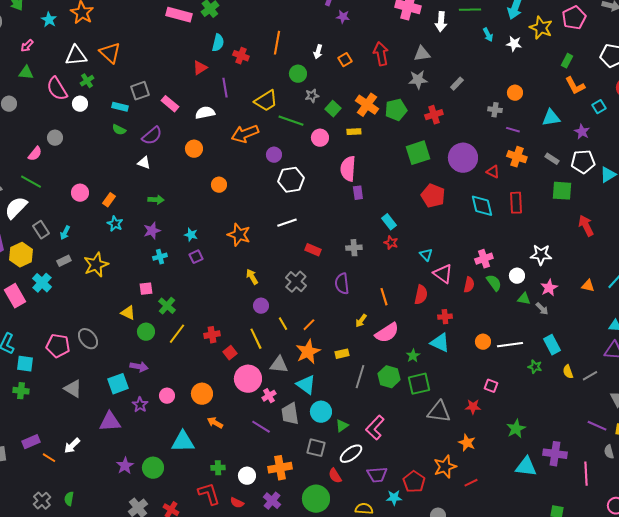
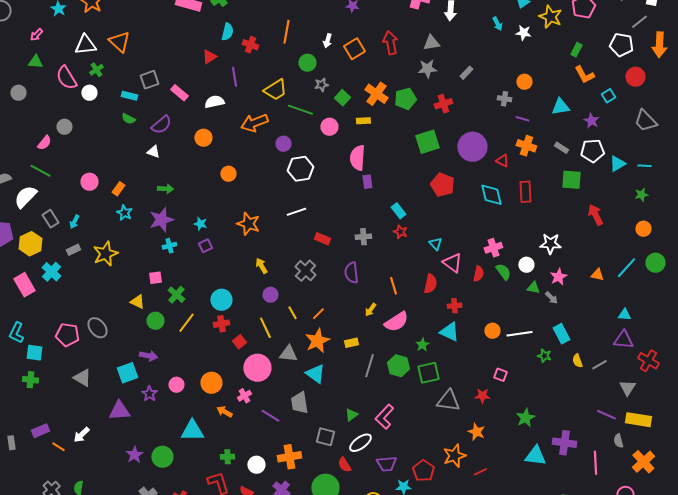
orange square: (345, 60) -> (354, 49), size x1.5
purple star: (152, 231) -> (161, 220), size x1.4
pink cross: (269, 396) -> (244, 396), moved
cyan circle: (321, 412) -> (221, 300), moved

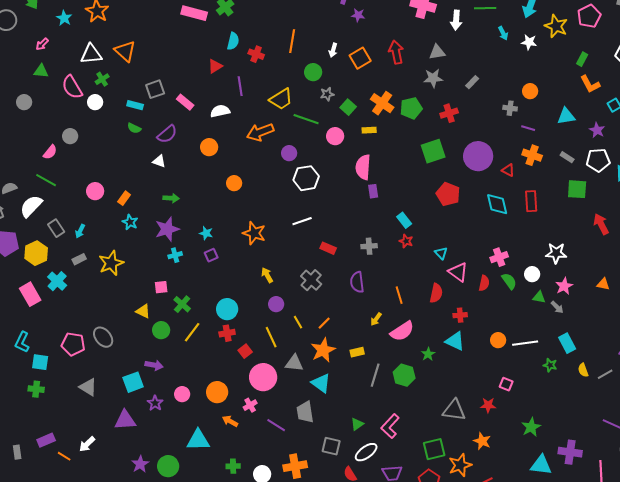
green square: (428, 373) -> (434, 449), moved

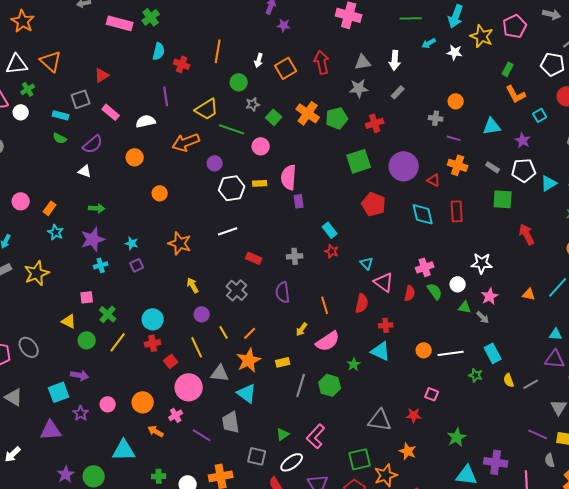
white arrow: (456, 20) -> (395, 60), moved
cyan arrow: (503, 33) -> (429, 43), turned 88
red triangle: (215, 66) -> (102, 75), moved
yellow rectangle: (369, 130) -> (260, 183), moved

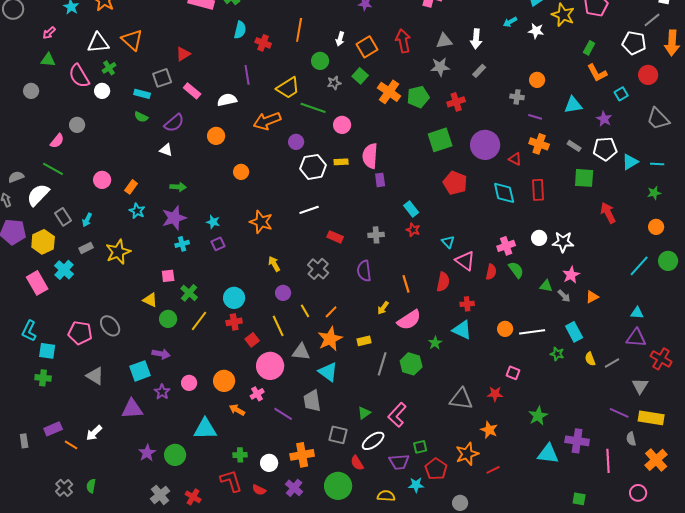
green square: (274, 117) -> (360, 76), moved
white circle: (458, 284) -> (539, 238), moved
orange triangle: (529, 294) -> (592, 297), moved, turned -40
green square: (360, 459) -> (420, 447), moved, size x0.6

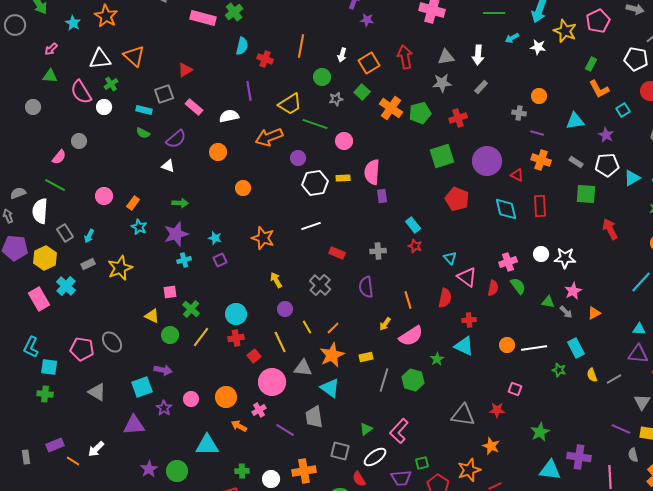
white semicircle: (38, 195) -> (40, 211), turned -40

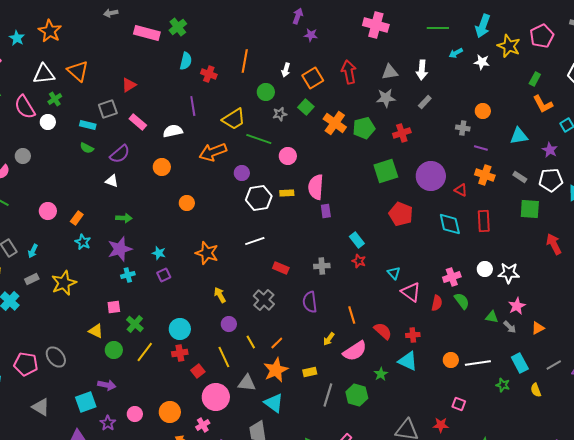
red semicircle: (445, 298) -> (383, 331), moved, turned -60
gray line: (614, 379) -> (554, 365), moved

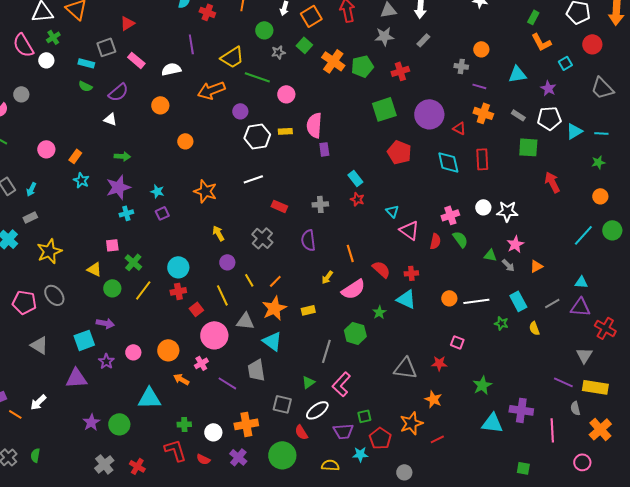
yellow star: (64, 283) -> (49, 251), moved
gray line: (328, 395) -> (326, 351), moved

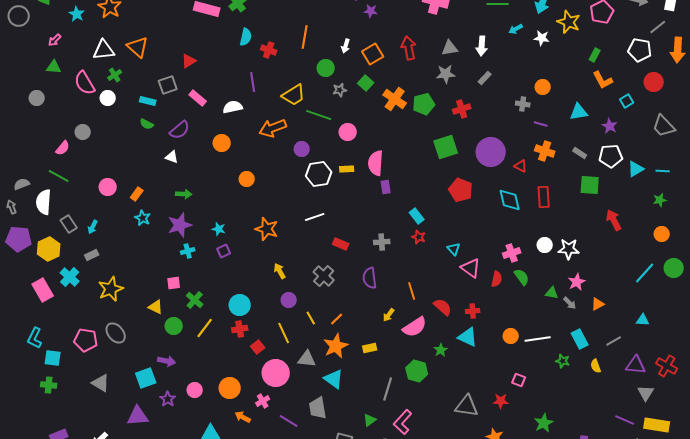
purple triangle: (580, 307) -> (636, 365), moved

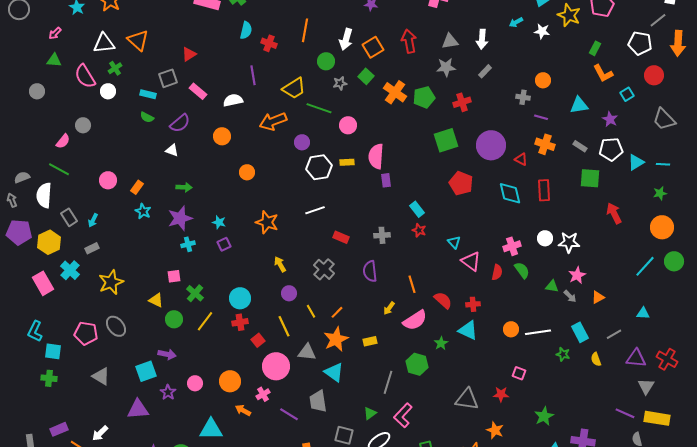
white arrow: (346, 46) -> (346, 39), size x1.5
orange circle: (662, 234) -> (662, 227), size x1.5

